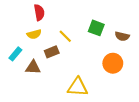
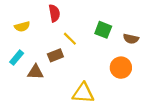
red semicircle: (39, 12) -> (54, 13), moved
yellow semicircle: (34, 34) -> (22, 27), moved

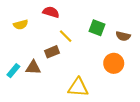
red semicircle: (54, 13) -> (51, 12), turned -63
cyan rectangle: (17, 58) -> (13, 71), moved

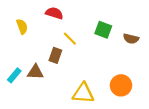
yellow semicircle: (21, 25) -> (22, 26), turned -96
brown rectangle: (52, 52) -> (55, 55), turned -48
orange circle: (114, 63) -> (121, 85), moved

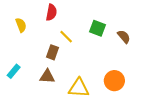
red semicircle: (54, 13) -> (51, 12), turned 84
brown semicircle: (131, 39) -> (124, 37), turned -144
brown triangle: (35, 72) -> (47, 76), moved

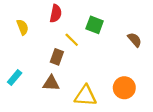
green square: (98, 28) -> (95, 25), moved

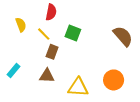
green square: (95, 25) -> (73, 33), moved
yellow line: (72, 40) -> (44, 34), moved
brown semicircle: (135, 40) -> (123, 36), size x1.5

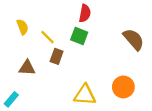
red semicircle: (51, 12) -> (85, 13), moved
cyan rectangle: (14, 71) -> (11, 99), moved
brown triangle: (47, 76) -> (27, 68), moved

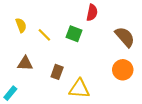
red semicircle: (85, 13) -> (92, 13), moved
brown rectangle: (57, 56) -> (57, 72), moved
orange circle: (123, 87) -> (123, 70), moved

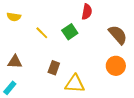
yellow semicircle: (21, 25) -> (14, 17), moved, turned 120
green square: (74, 34) -> (70, 32), turned 35
brown triangle: (25, 63) -> (15, 62), moved

